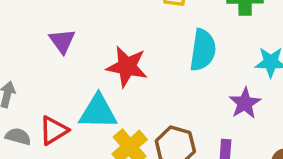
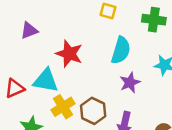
purple triangle: (62, 41) -> (29, 30), turned 36
purple star: (245, 103) -> (130, 83), moved

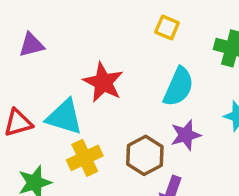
purple triangle: (29, 30) -> (31, 45), moved
brown hexagon: (93, 111) -> (145, 155), moved

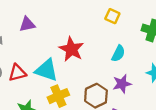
cyan semicircle: (178, 87) -> (118, 53), size x0.7

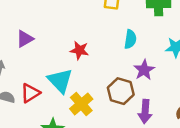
red star: (71, 49) -> (79, 50), size x0.7
cyan triangle: (46, 70) -> (60, 81), turned 45

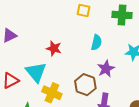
yellow cross: (81, 104) -> (52, 93), turned -30

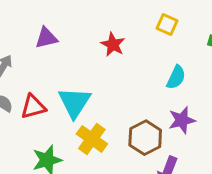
red star: (54, 48) -> (113, 44), moved

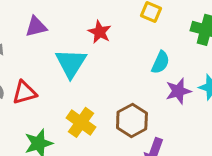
cyan triangle: (74, 102) -> (71, 63), moved
purple star: (182, 120) -> (178, 91), moved

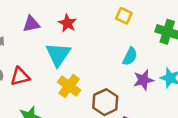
red star: (100, 32) -> (67, 23), moved
yellow cross: (81, 122) -> (69, 86), moved

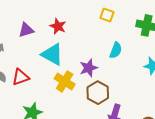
cyan triangle: (58, 54) -> (52, 54), turned -30
purple star: (143, 80) -> (88, 68), moved

